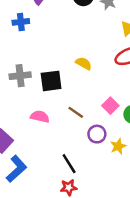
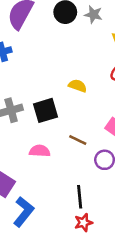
black line: (69, 164) -> (80, 197), turned 36

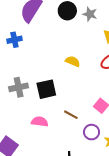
yellow semicircle: (78, 86) -> (73, 61), moved

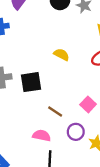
pink semicircle: (40, 122) -> (42, 135), moved

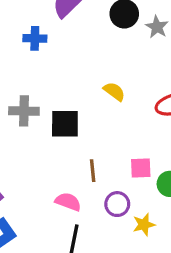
pink square: (88, 104) -> (141, 168), turned 35
brown line: (55, 111) -> (93, 171), turned 42

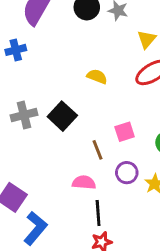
black square: (65, 124) -> (62, 116), turned -32
pink square: (141, 168) -> (125, 132), moved

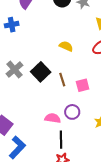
gray cross: (24, 115) -> (14, 70), turned -30
brown line: (97, 150) -> (62, 80), moved
purple circle: (127, 173) -> (72, 112), moved

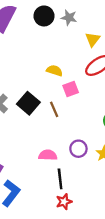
pink square: (83, 85) -> (71, 89), moved
purple circle: (72, 112) -> (78, 149), moved

